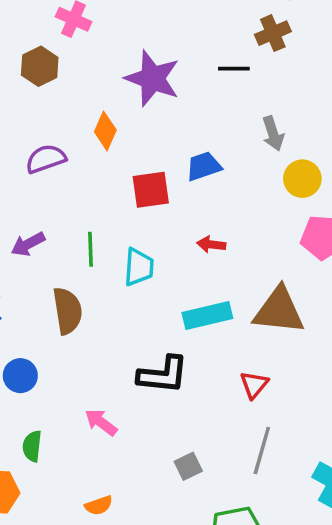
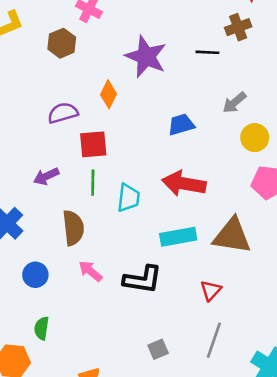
gray arrow: (273, 133) -> (234, 103), turned 65
red square: (151, 190) -> (93, 144), moved
red arrow: (211, 244) -> (184, 184), size x2.0
pink arrow: (101, 422) -> (90, 271), moved

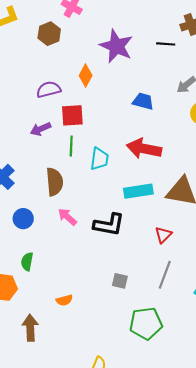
blue trapezoid: (181, 125) -> (143, 101), turned 30
purple arrow: (46, 176) -> (41, 129), moved
gray square: (158, 349) -> (120, 281), turned 35

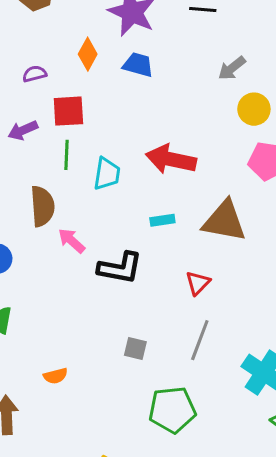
purple semicircle: (49, 89) -> (35, 74), size x0.7
blue trapezoid: (143, 101) -> (138, 65), moved
cyan rectangle: (138, 191) -> (162, 220), size x0.6
pink arrow: (67, 217) -> (72, 241), moved

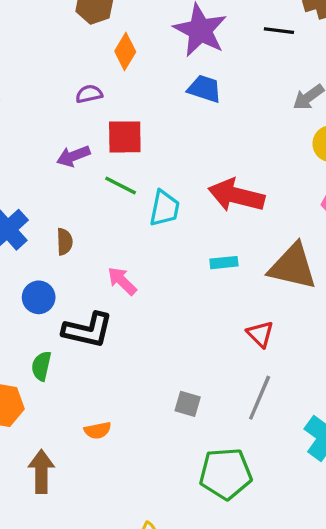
orange diamond: (88, 54) -> (125, 51), moved
green line: (67, 155) -> (121, 186), turned -68
brown semicircle: (42, 206) -> (65, 242), moved, size x0.6
black L-shape: (120, 268) -> (88, 330), moved
red triangle: (198, 283) -> (260, 334), turned -32

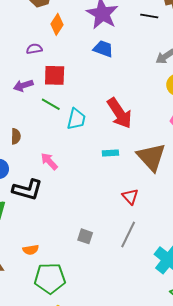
red arrow: (236, 195) -> (120, 113), turned -140
brown triangle: (293, 267) -> (151, 157), turned 32
green pentagon: (226, 474) -> (50, 278), moved

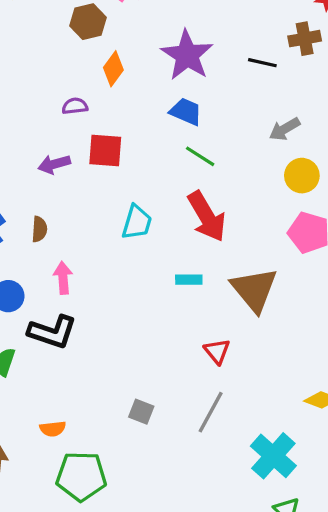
green line: (51, 104) -> (200, 156), moved
brown semicircle: (16, 136) -> (39, 229), moved
pink arrow: (49, 161) -> (63, 278), moved, turned 36

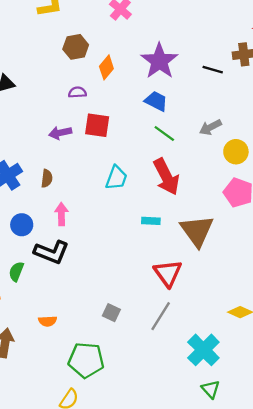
brown hexagon: (88, 22) -> (76, 47), moved
gray arrow: (285, 129) -> (210, 127), moved
red triangle: (217, 351) -> (168, 273), size x1.5
green pentagon: (81, 476) -> (86, 360), moved

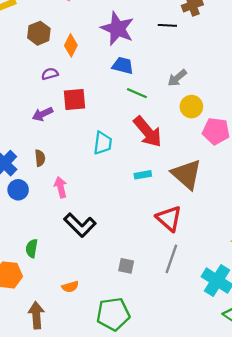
yellow circle: (236, 152) -> (191, 107), moved
blue circle: (22, 225) -> (18, 190), moved
black L-shape: (51, 252) -> (80, 225), moved, turned 36

